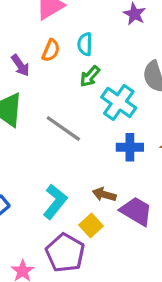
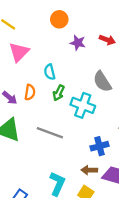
orange semicircle: (51, 50) -> (30, 92), moved
blue cross: (130, 147) -> (99, 146), moved

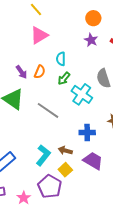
orange circle: (59, 19) -> (93, 18), moved
brown arrow: (89, 170) -> (65, 150), moved

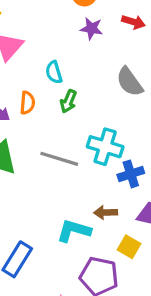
cyan cross: (82, 94) -> (105, 147), moved
cyan L-shape: (43, 155) -> (74, 231), turned -95
yellow square: (65, 170) -> (129, 247), moved

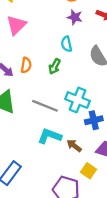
cyan semicircle: (54, 72) -> (67, 44), moved
brown arrow: (106, 213) -> (74, 146), turned 35
cyan L-shape: (74, 231) -> (50, 136), moved

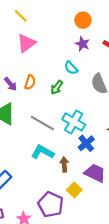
cyan semicircle: (67, 44) -> (71, 68), turned -40
blue cross: (94, 120) -> (86, 143), turned -35
brown arrow: (74, 146) -> (64, 164), turned 40

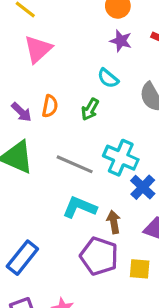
yellow square: (74, 190) -> (140, 269), moved, turned -32
purple pentagon: (51, 204) -> (99, 256), moved

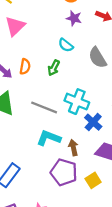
yellow square: (140, 269) -> (93, 180), turned -35

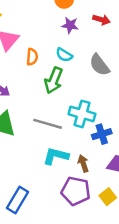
orange semicircle: (25, 67) -> (32, 57), moved
green arrow: (54, 68) -> (54, 80), size x1.5
blue cross: (93, 122) -> (102, 134), turned 36

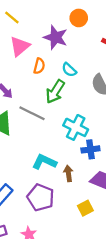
purple star: (70, 25) -> (56, 37), moved, size x1.5
gray line: (48, 124) -> (32, 113), moved
purple pentagon: (76, 191) -> (41, 197), moved

